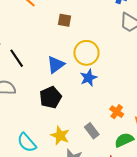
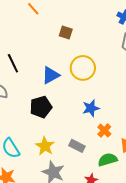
blue star: (88, 78) -> (91, 108), moved
gray rectangle: (92, 131) -> (77, 146), turned -35

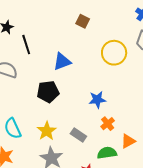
yellow circle: (83, 68) -> (114, 53), moved

